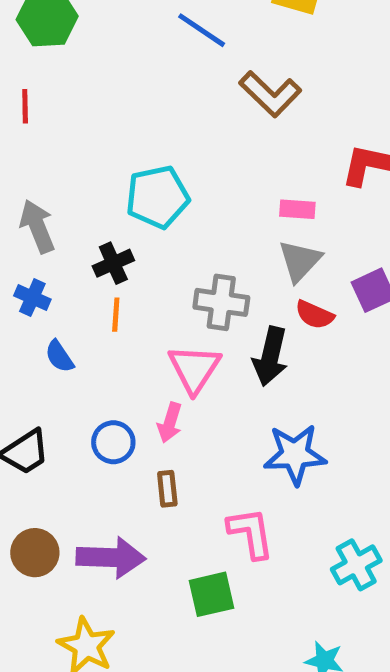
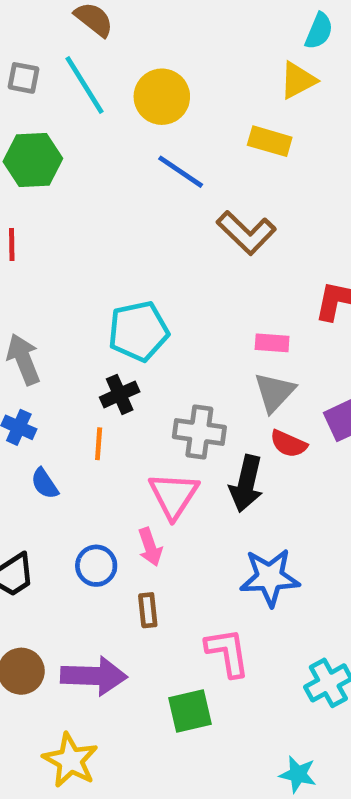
black cross: (113, 263) -> (120, 394), moved
pink arrow: (170, 423) -> (150, 547), turned -36

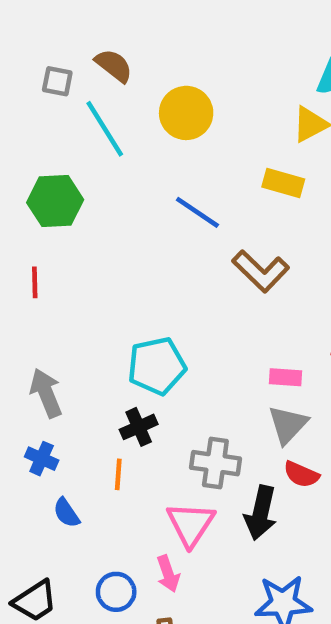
gray square: (24, 78) -> (57, 81), moved
yellow circle: (162, 97) -> (186, 113), moved

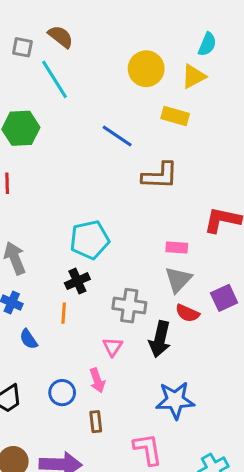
yellow circle: (186, 113) -> (146, 69), moved
brown L-shape: (261, 271) -> (160, 176), turned -42
pink triangle: (191, 524) -> (113, 347), size x0.6

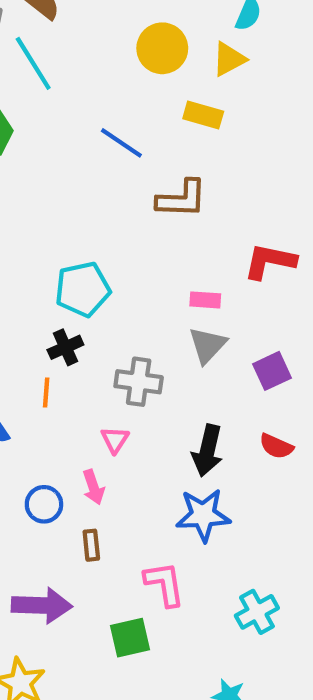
red semicircle: (187, 313) -> (276, 446), moved
black arrow: (160, 339) -> (207, 451), moved

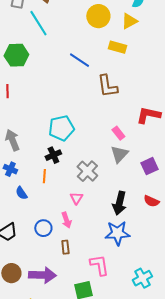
brown L-shape: (182, 199) -> (107, 86), turned 80
pink rectangle: (205, 300) -> (118, 133), turned 48
gray cross: (139, 382) -> (87, 171), turned 35

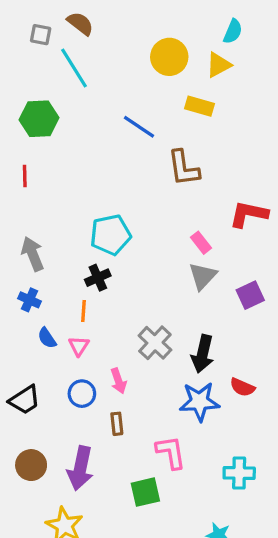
gray cross: (87, 171) -> (155, 343), moved
pink triangle: (76, 198) -> (79, 346), moved
red semicircle: (151, 201) -> (242, 387), moved
purple arrow: (42, 275) -> (80, 468), turned 100
cyan cross: (142, 278) -> (239, 473), turned 30

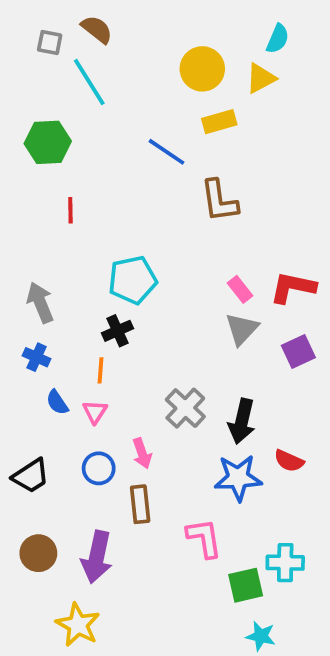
yellow rectangle: (199, 106) -> (219, 122), moved, turned -32
red line: (25, 176) -> (70, 210), moved
red L-shape: (249, 214) -> (293, 287), moved
brown rectangle: (117, 424) -> (140, 504), size x1.4
green square: (145, 492) -> (246, 585), moved

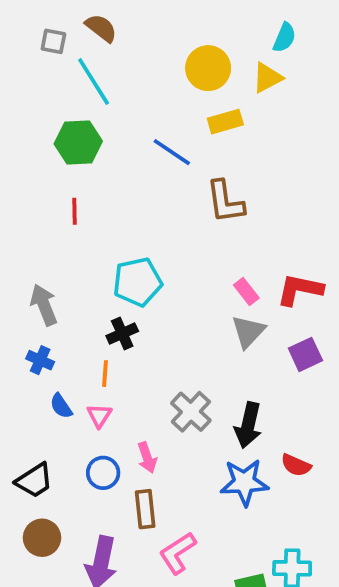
green hexagon: (48, 142) -> (78, 143), moved
pink L-shape: (204, 538) -> (178, 553), moved, turned -114
brown circle: (38, 553) -> (42, 538), moved

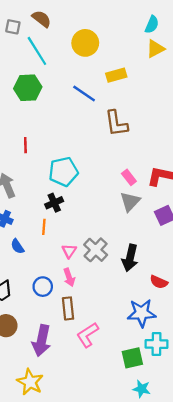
yellow circle: (208, 68) -> (85, 43), moved
yellow triangle: (267, 78) -> (155, 49), moved
red line: (74, 211) -> (25, 145), moved
pink triangle: (99, 416) -> (69, 251), moved
blue star: (244, 482) -> (142, 313), moved

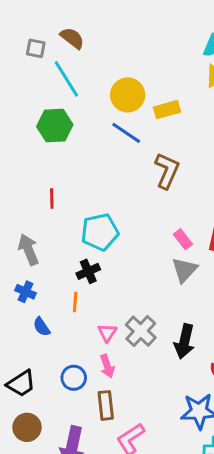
yellow circle: (85, 43) -> (128, 95), moved
brown L-shape: (116, 123) -> (167, 171), turned -148

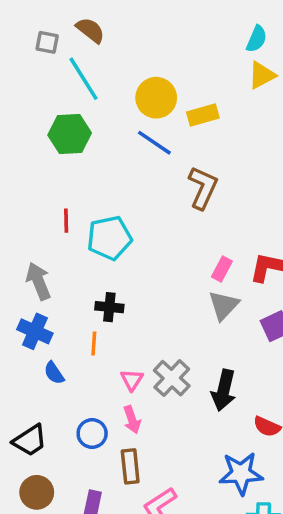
cyan pentagon: (100, 232) -> (109, 238), moved
pink rectangle: (183, 239) -> (222, 269), turned 66
black cross: (88, 271) -> (109, 307), turned 30
blue cross: (26, 292) -> (35, 331), size x1.4

